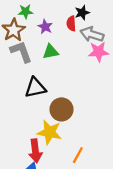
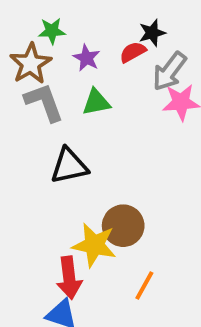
red semicircle: (71, 23) -> (133, 52), turned 64
gray arrow: (92, 34) -> (169, 71), turned -70
brown circle: (61, 109) -> (123, 226), moved

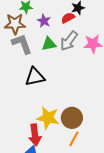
brown star: (31, 64) -> (15, 24), turned 30
gray arrow: (169, 71) -> (69, 41), moved
brown circle: (123, 226) -> (72, 118), moved

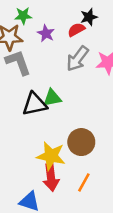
green triangle: (49, 44) -> (52, 98), moved
brown circle: (72, 118) -> (81, 142), moved
red arrow: (35, 135) -> (51, 177), moved

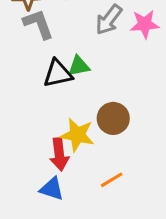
red arrow: (51, 177) -> (59, 154), moved
orange line: (84, 182) -> (112, 180), moved, turned 30

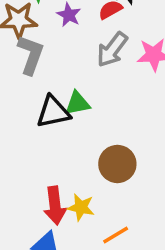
gray L-shape: (38, 24) -> (31, 55), turned 40
yellow star: (77, 135) -> (81, 207), moved, size x0.7

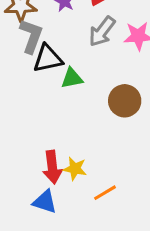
black triangle: (53, 112) -> (48, 59), moved
brown circle: (117, 164) -> (125, 101), moved

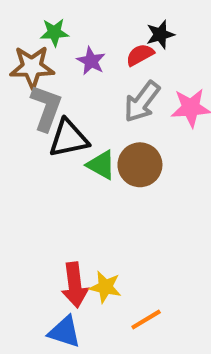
green triangle: (72, 78) -> (101, 165), turned 40
brown circle: (125, 101) -> (140, 165), moved

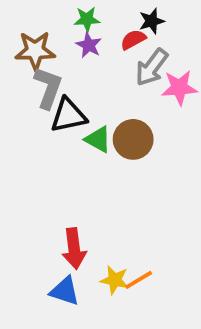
green star: (54, 32) -> (87, 19), moved
gray arrow: (142, 102) -> (152, 67), moved
yellow star: (105, 287) -> (115, 280), moved

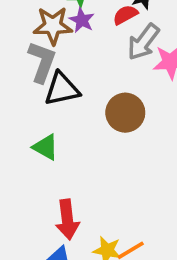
brown star: (35, 51) -> (53, 26), moved
green triangle: (98, 139) -> (46, 147), moved

